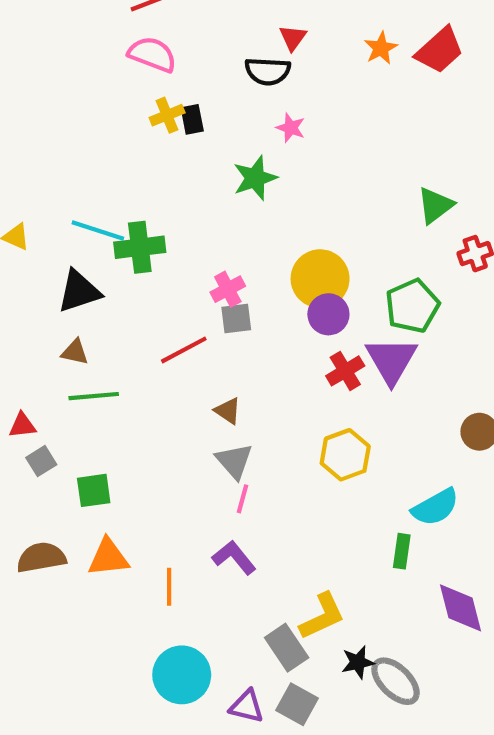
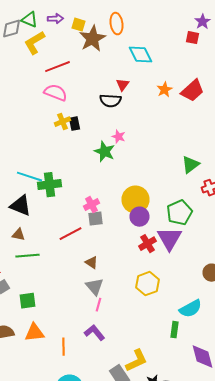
pink star: (291, 128) -> (118, 137), moved
green star: (255, 178) -> (104, 152), turned -30
black triangle: (79, 291) -> (20, 206), turned 40

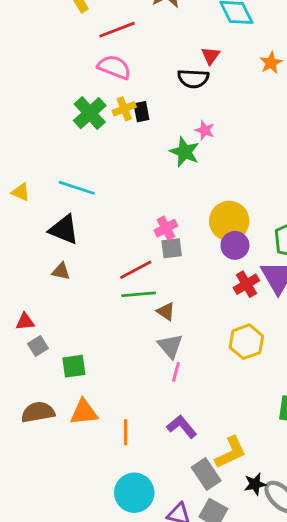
green cross: (50, 185) -> (90, 113), moved, turned -35
green line: (28, 256) -> (139, 294), moved
purple L-shape: (94, 333) -> (182, 427), moved

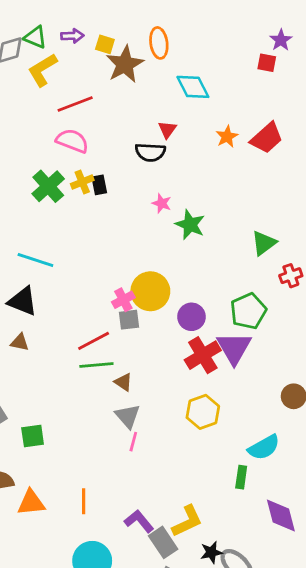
green star: (185, 152) -> (190, 225), moved
yellow circle: (229, 221) -> (150, 291), moved
red cross: (246, 284) -> (203, 355), size x1.4
orange triangle: (84, 412) -> (31, 503), moved
purple L-shape: (182, 427) -> (139, 521), moved

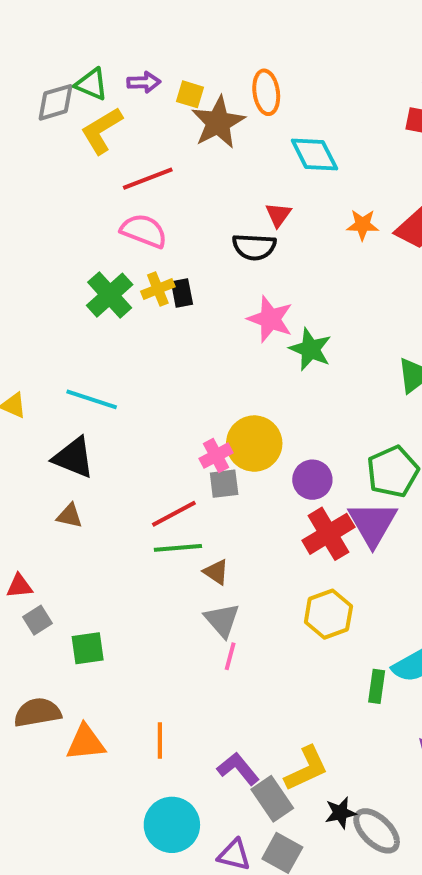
orange star: (227, 137) -> (363, 225), turned 30
pink star: (162, 203) -> (270, 319), size x1.6
green rectangle: (241, 477) -> (377, 686), moved

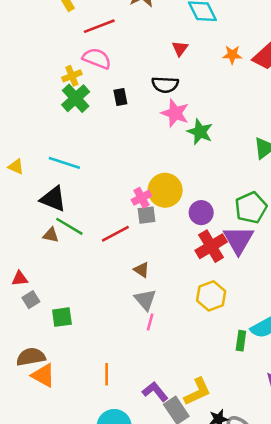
black semicircle: (254, 247) -> (165, 85), moved
yellow cross: (158, 289) -> (72, 76), moved
green line: (178, 548) -> (69, 226), moved, turned 36
orange triangle: (86, 743) -> (43, 375), moved, turned 35

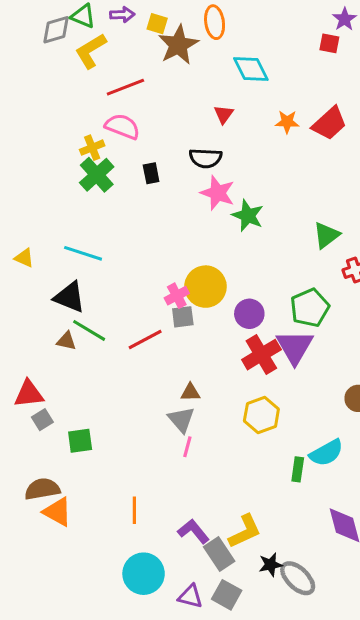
brown triangle: (141, 270) -> (190, 392), moved, turned -35
red triangle: (20, 278) -> (29, 394), size x1.5

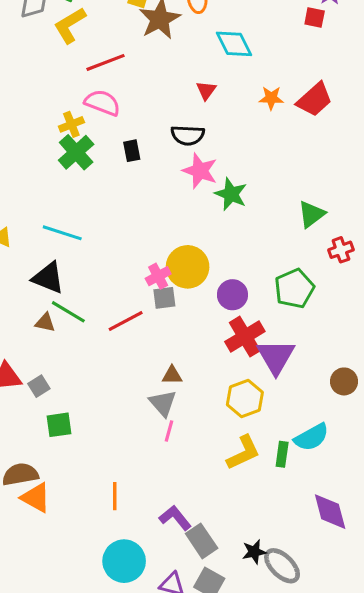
purple triangle: (295, 347) -> (276, 357), moved
gray square: (42, 420) -> (39, 386), moved
yellow L-shape: (245, 531) -> (243, 453), moved

